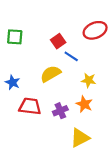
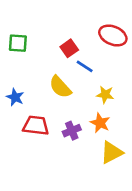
red ellipse: (95, 30) -> (113, 35), turned 45
yellow semicircle: (51, 74) -> (60, 87), turned -102
yellow triangle: (80, 138) -> (112, 152), moved

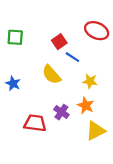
red trapezoid: (36, 125) -> (35, 123), moved
purple cross: (72, 131) -> (61, 112), turned -32

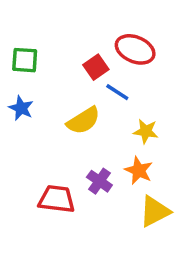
red ellipse: (97, 31) -> (135, 49), moved
yellow semicircle: (52, 75) -> (83, 121), turned -80
blue star: (13, 83) -> (21, 108), moved

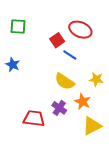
green square: (25, 60) -> (18, 26), moved
yellow semicircle: (83, 121) -> (65, 81), moved, turned 66
yellow star: (146, 131) -> (96, 79), moved

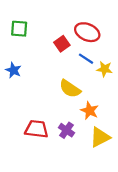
blue line: (70, 55) -> (86, 59), moved
yellow star: (96, 79) -> (105, 69), moved
purple cross: (59, 108) -> (66, 130), moved

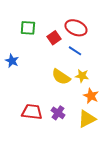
green square: (19, 29) -> (28, 28), moved
yellow star: (105, 69) -> (82, 76), moved
orange star: (90, 111) -> (91, 96), moved

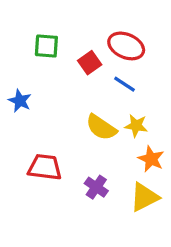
red trapezoid: (32, 112) -> (45, 167), moved

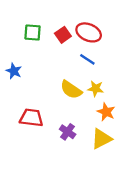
red square: (90, 63) -> (63, 35), moved

